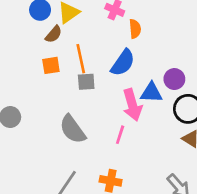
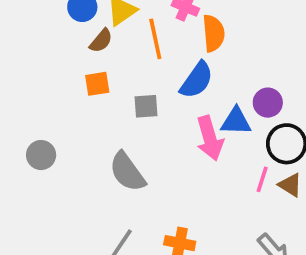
orange semicircle: (135, 29) -> (213, 33), size x1.4
orange line: (81, 59) -> (155, 39), moved
pink line: (120, 135) -> (262, 179), moved

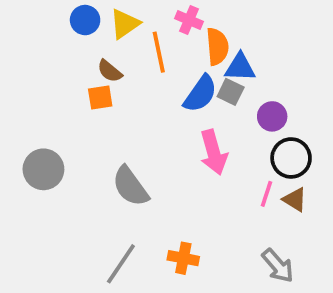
brown semicircle: (101, 41) -> (110, 71), moved, turned 90
gray square: (146, 106) -> (231, 92), moved, turned 30
blue triangle: (236, 121) -> (240, 67), moved
gray circle: (41, 155) -> (43, 169), size x1.4

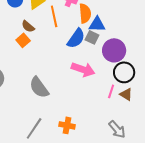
orange square: (100, 98) -> (23, 40), turned -32
purple circle: (272, 116) -> (114, 50), size x1.5
pink arrow: (214, 152) -> (83, 69), turned -55

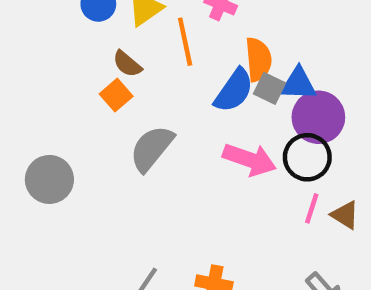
orange semicircle: (85, 13) -> (258, 59), moved
blue triangle: (97, 24) -> (298, 84), moved
black circle: (124, 72) -> (307, 157), moved
gray semicircle: (39, 87) -> (152, 148), moved, turned 75

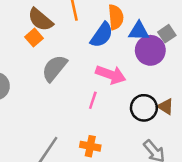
brown semicircle: (127, 64) -> (40, 20), size x1.5
gray square: (269, 88) -> (167, 34), moved, turned 30
black circle: (307, 157) -> (144, 108), moved
pink line: (312, 208) -> (93, 100), moved

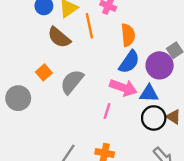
blue triangle: (139, 31) -> (149, 93), moved
blue semicircle: (102, 35) -> (129, 62), moved
orange square: (34, 38) -> (44, 72), moved

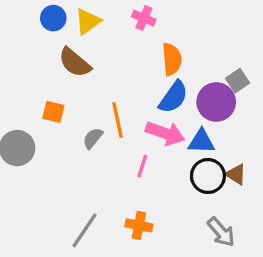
orange line: (89, 26) -> (117, 120), moved
orange square: (44, 72) -> (53, 112), turned -35
gray semicircle: (72, 82) -> (93, 138), moved, size x0.6

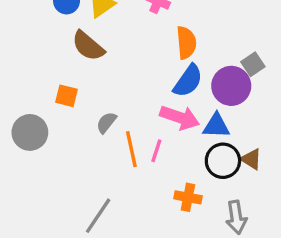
orange line: (117, 120) -> (131, 149), moved
orange cross: (139, 225) -> (188, 197), moved
gray arrow: (221, 232) -> (236, 217), turned 32

